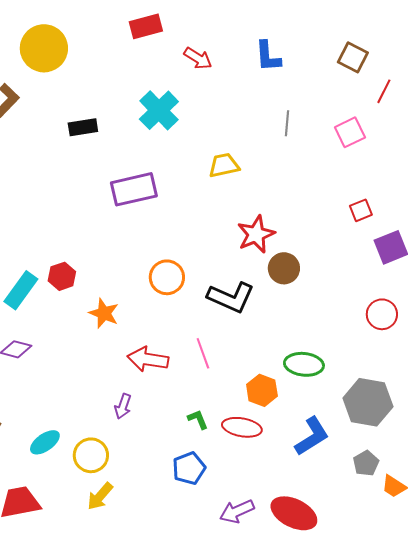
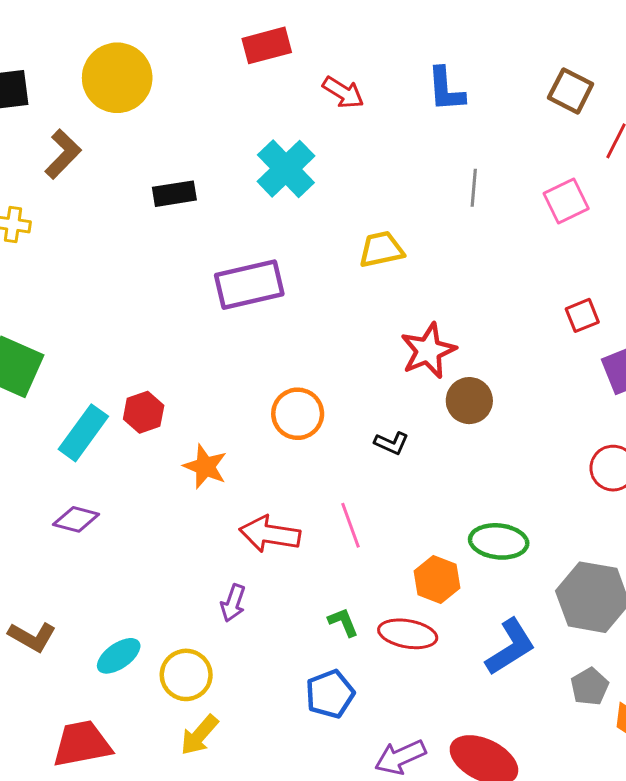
black L-shape: (231, 297) -> (392, 443), size x0.5

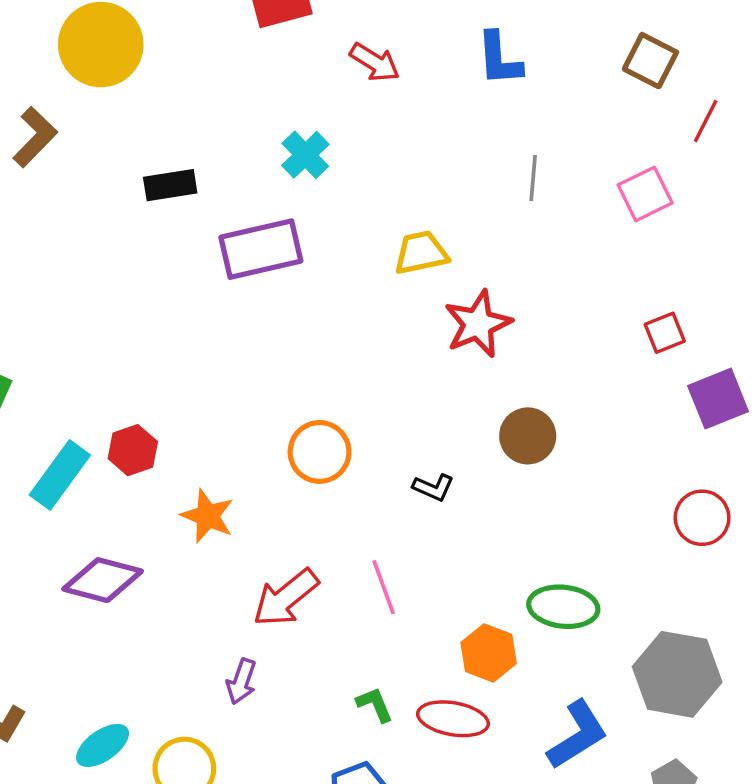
cyan cross: (286, 169) -> (305, 155), size x0.7
purple rectangle: (249, 285) -> (261, 249), moved
red star: (428, 351) -> (478, 324), moved
purple diamond: (76, 519) -> (103, 580), moved, size x1.4
red arrow: (270, 534) -> (286, 598), turned -48

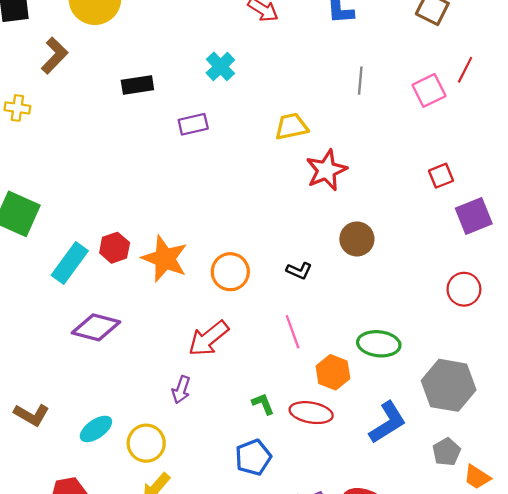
red line: (706, 121) -> (465, 70), moved
purple rectangle: (261, 249) -> (193, 124), size x0.6
orange circle: (320, 452) -> (230, 272), moved
orange star: (207, 516) -> (165, 259), moved, size x1.4
pink line: (384, 587) -> (293, 332), moved

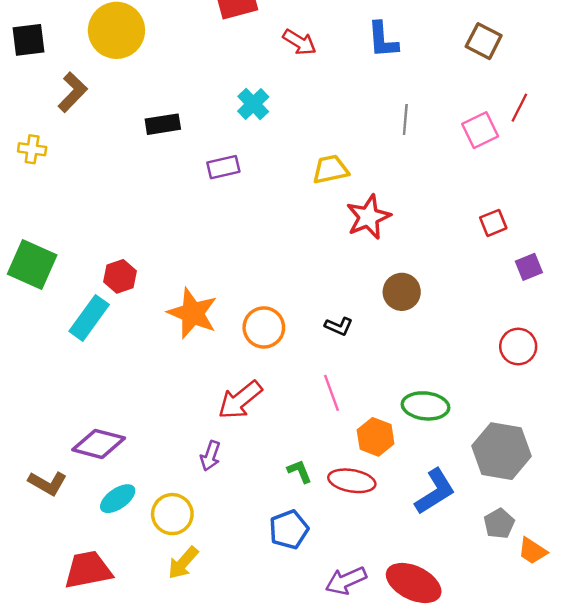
purple square: (474, 216) -> (529, 267), size x0.7
red hexagon: (115, 248) -> (120, 276), moved
purple diamond: (96, 327) -> (99, 444), moved

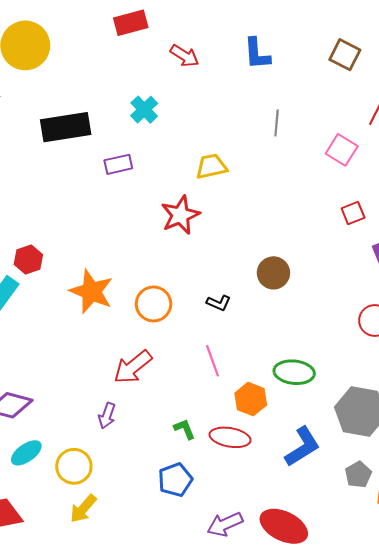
black rectangle: (163, 124) -> (66, 127), size x1.6
pink square: (480, 130) -> (342, 150), moved, turned -32
red star: (368, 217) -> (180, 215), moved

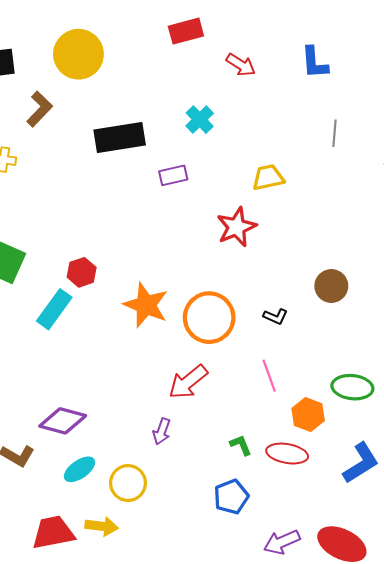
orange circle: (154, 304) -> (209, 318), size x1.4
yellow arrow: (83, 509) -> (102, 526), moved, turned -124

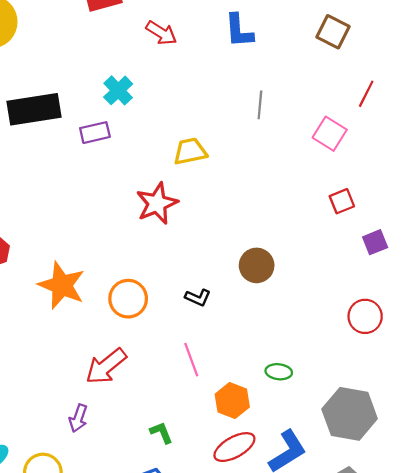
purple rectangle: (173, 175) -> (95, 133), moved
orange circle: (209, 318) -> (128, 299), size x0.7
green ellipse: (352, 387) -> (279, 372), size x0.6
red ellipse: (287, 454) -> (234, 447), moved, turned -39

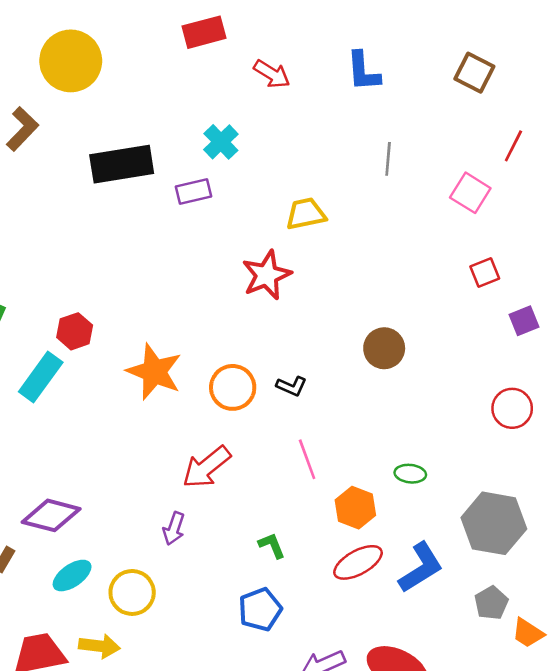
black L-shape: (198, 298) -> (291, 386), moved

